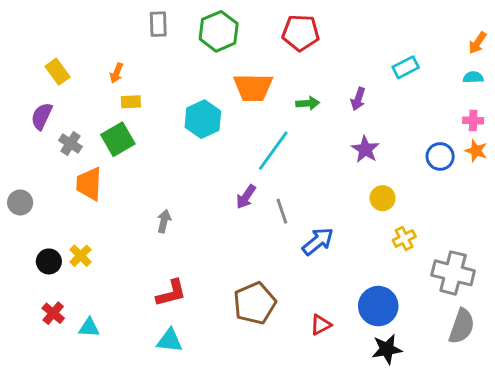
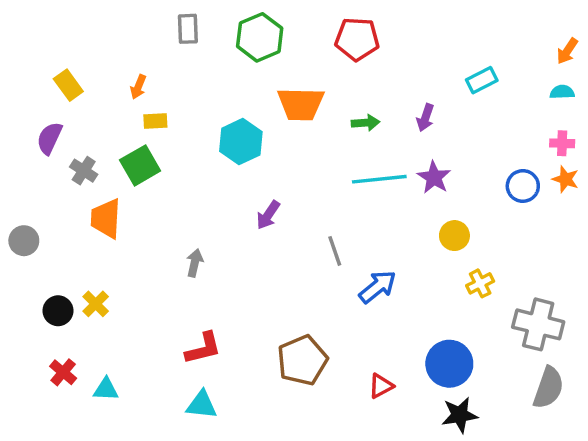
cyan line: (273, 151) -> (379, 179), moved, turned 48
purple arrow: (246, 197) -> (268, 215), moved

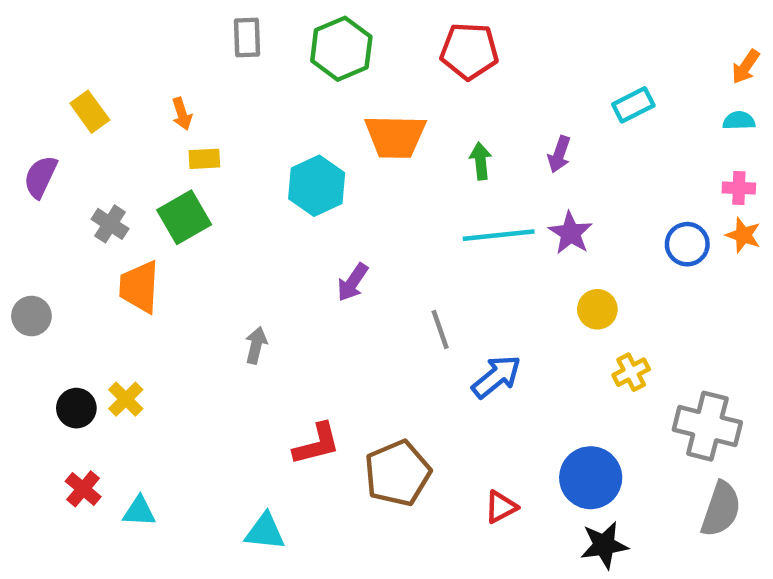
orange arrow: (138, 87) -> (182, 114), turned -40
green arrow: (366, 123) -> (481, 161), turned -92
purple semicircle: (49, 138) -> (40, 177), moved
red L-shape: (203, 348) -> (317, 444), moved

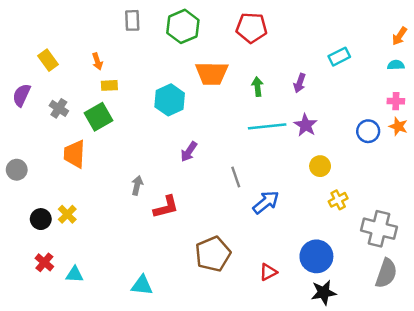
gray cross: (110, 224) -> (59, 108), moved
red L-shape: (317, 444) -> (166, 207), moved

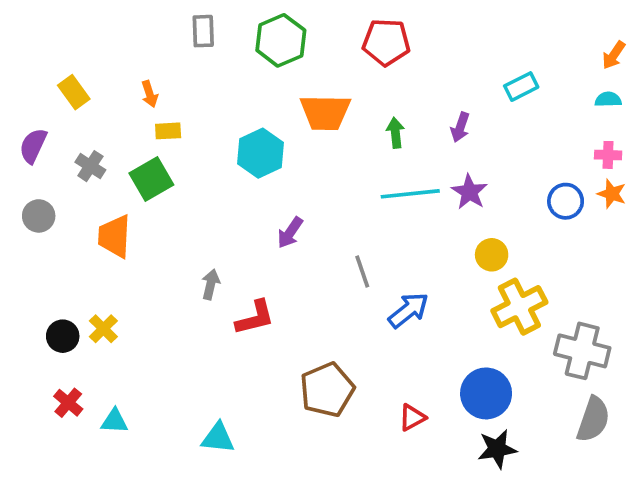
gray circle: (17, 170) -> (39, 216), moved
yellow cross: (338, 200) -> (519, 307), size x1.8

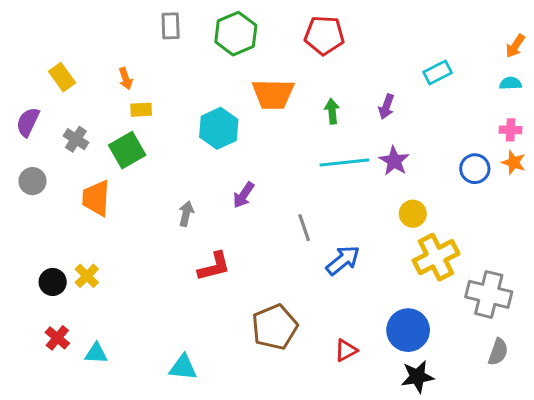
gray arrow: (211, 284) -> (186, 214), moved
gray semicircle: (593, 419) -> (498, 352), size x0.7

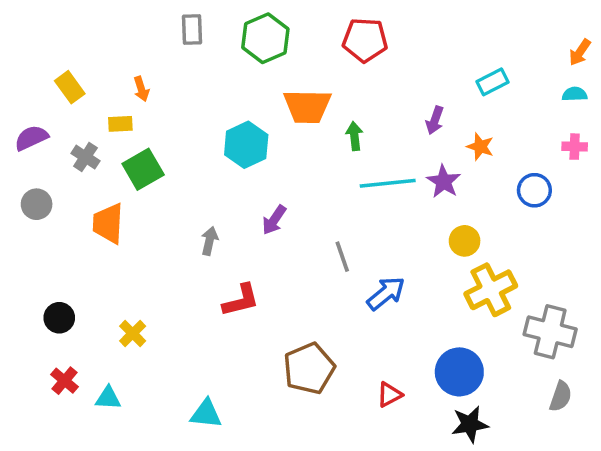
yellow rectangle: (141, 110) -> (120, 124), moved
green arrow: (332, 111) -> (354, 136), moved
purple semicircle: (28, 122) -> (31, 138), turned 40
orange star: (514, 162) -> (480, 147), moved
yellow cross: (87, 276) -> (133, 333), moved

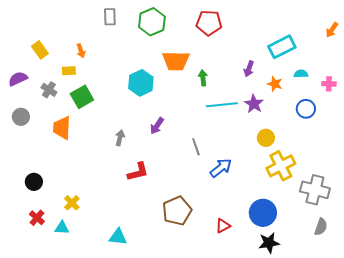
cyan rectangle: (492, 82) -> (282, 47), size x1.5
cyan semicircle: (575, 94) -> (301, 74), moved
yellow cross: (133, 333) -> (72, 203), moved

